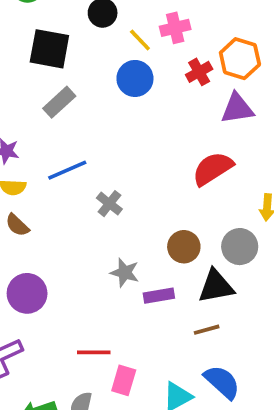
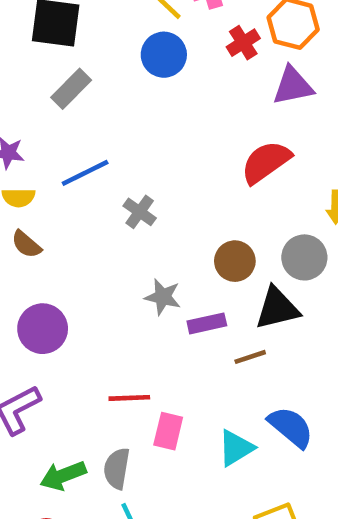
brown line: (207, 330) -> (250, 357), moved

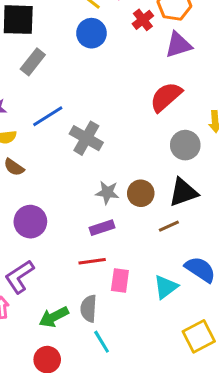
gray cross: (140, 212) -> (86, 138), size x1.5
gray circle: (304, 257) -> (185, 145), moved
brown circle: (235, 261) -> (141, 193), moved
purple rectangle: (207, 323) -> (102, 228), moved

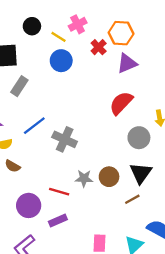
black triangle: (183, 192) -> (141, 173), turned -30
purple rectangle: (102, 228) -> (58, 220), moved
red line: (92, 261) -> (59, 192), moved, turned 30

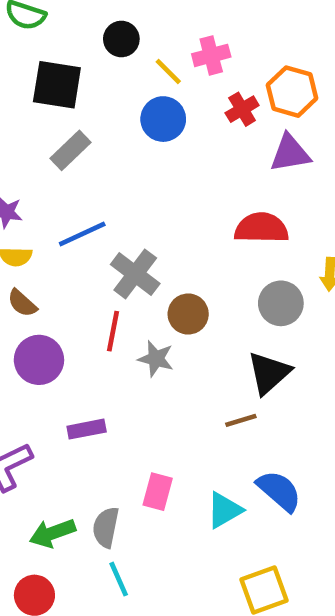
red semicircle: (121, 103) -> (261, 228), turned 35
brown circle: (109, 177) -> (188, 314), moved
red line: (59, 192) -> (113, 331), moved, turned 72
purple circle: (29, 205) -> (39, 360), moved

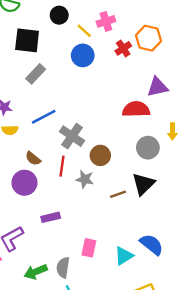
purple triangle: (290, 153) -> (157, 87), moved
brown semicircle: (22, 303) -> (33, 159), moved
brown line: (241, 420) -> (118, 194), moved

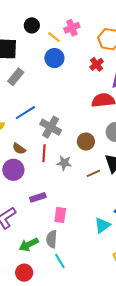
red cross: (123, 48) -> (97, 64), moved
brown circle: (100, 155) -> (86, 142), moved
pink rectangle: (89, 248) -> (60, 215), moved

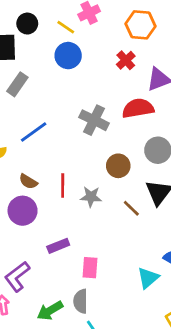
black circle: (32, 25) -> (27, 24), moved
gray cross: (51, 127) -> (94, 120), moved
brown line: (93, 173) -> (131, 208), turned 72

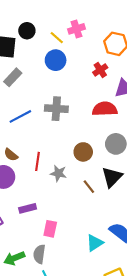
gray cross: (94, 120) -> (56, 109), moved, turned -30

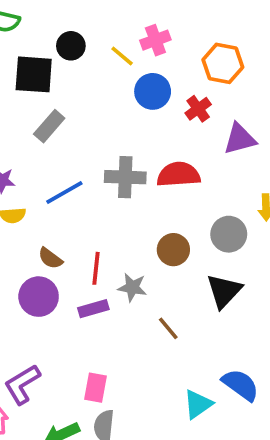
blue circle: (56, 60) -> (153, 91), moved
red semicircle: (105, 109) -> (179, 174), moved
brown line: (89, 187) -> (168, 328), moved
purple rectangle: (28, 208) -> (93, 309), moved
pink rectangle: (50, 229) -> (96, 388), moved

